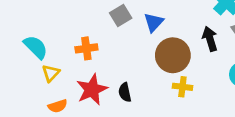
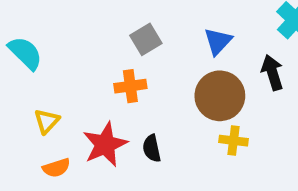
blue triangle: (154, 22) -> (218, 41), moved
cyan semicircle: (36, 47) -> (25, 53), moved
orange cross: (86, 48) -> (130, 86), moved

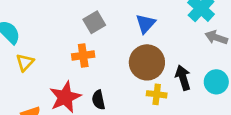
black arrow: (272, 72) -> (183, 78), moved
yellow triangle: (47, 121) -> (25, 62), moved

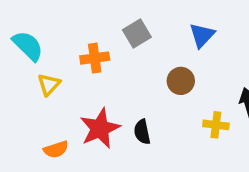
orange cross: (83, 56) -> (95, 58), moved
brown circle: (147, 62) -> (181, 81), moved, size x0.6

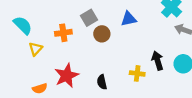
blue triangle: (202, 35) -> (129, 19), turned 35
brown circle: (181, 81) -> (102, 34), moved
black semicircle: (142, 132) -> (102, 82), moved

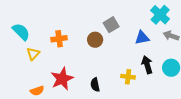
gray square: (89, 18) -> (111, 25), moved
blue triangle: (129, 19) -> (142, 38), moved

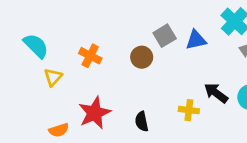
blue triangle: (142, 38) -> (196, 40), moved
orange cross: (59, 39) -> (90, 56), turned 35
black arrow: (147, 65) -> (216, 93), turned -36

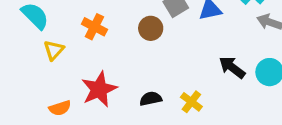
yellow cross: (189, 110) -> (191, 102), moved, turned 30
black semicircle: (142, 121) -> (151, 99), turned 90

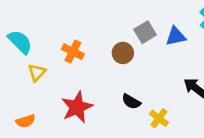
black semicircle: (151, 99) -> (131, 102), moved, turned -138
orange semicircle: (60, 108) -> (26, 121), moved

